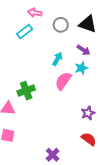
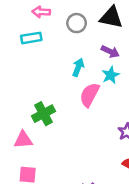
cyan rectangle: (25, 31) -> (31, 38), turned 35

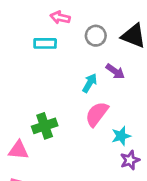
purple arrow: (110, 52) -> (115, 71), moved
cyan star: (111, 75) -> (121, 136), moved

